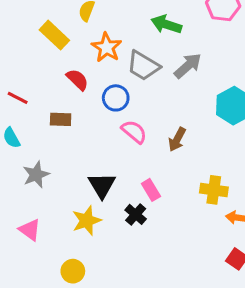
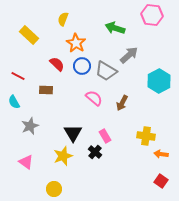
yellow rectangle: (54, 35) -> (29, 35), moved
gray trapezoid: (143, 66) -> (106, 71), moved
blue circle: (116, 98) -> (82, 66), moved

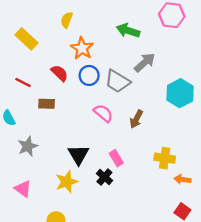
red line: (18, 76) -> (23, 83), moved

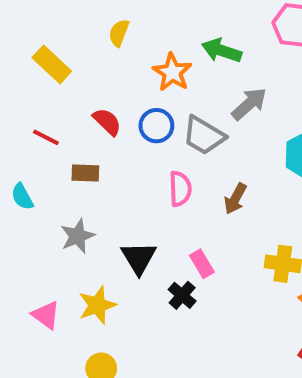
orange star: (82, 48) -> (172, 72), moved
pink semicircle: (103, 113) -> (180, 189), turned 48
gray star: (28, 146) -> (78, 236), moved
yellow star: (67, 182) -> (97, 305), moved

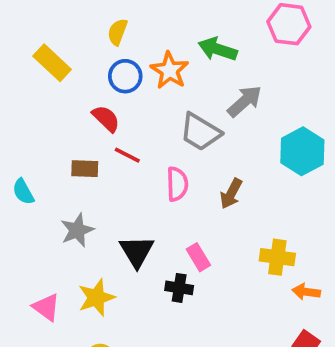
blue circle: (156, 126) -> (125, 76), moved
red line: (46, 137) -> (127, 155), moved
black cross: (182, 295) -> (179, 288), turned -32

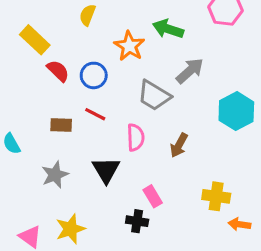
blue circle: (125, 76) -> (94, 75), moved
red semicircle: (106, 119) -> (58, 71), moved
black triangle: (137, 251) -> (106, 170), moved

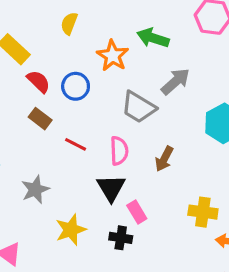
red line: (95, 114) -> (76, 144), moved
brown rectangle: (61, 125) -> (40, 119), moved, turned 35
black triangle: (106, 170) -> (111, 188), moved
yellow star: (70, 229) -> (71, 230), moved

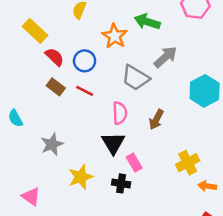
red line: (76, 144) -> (85, 91), moved
yellow cross: (203, 212) -> (188, 163), turned -35

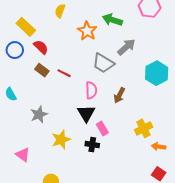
blue circle: (85, 61) -> (15, 50), moved

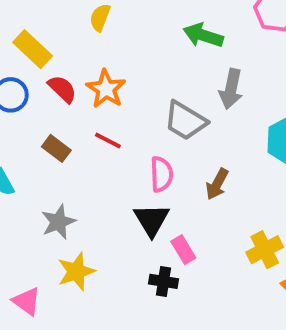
orange star: (87, 31) -> (106, 89), moved
gray arrow: (126, 47) -> (231, 89), turned 144
brown rectangle: (42, 70) -> (56, 148), moved
yellow star: (61, 140) -> (76, 271), moved

